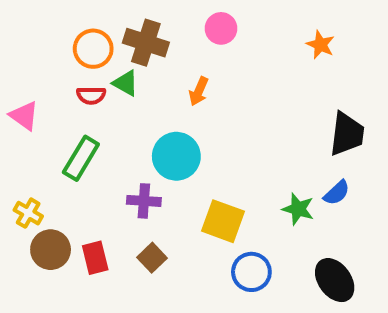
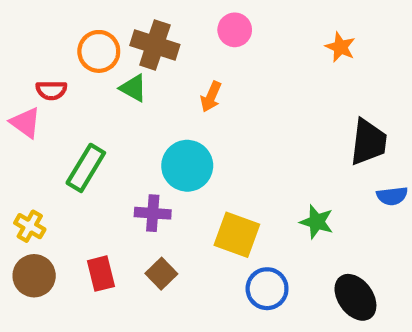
red semicircle: (91, 95) -> (51, 90), moved
blue semicircle: (337, 193) -> (392, 196), moved, turned 36
brown circle: (51, 250) -> (34, 276), moved

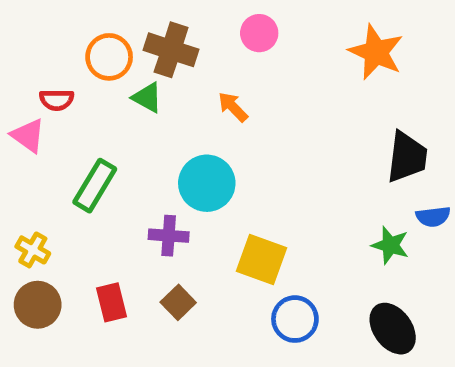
orange star: (340, 47) -> (376, 52), size x1.6
orange arrow: (211, 97) -> (233, 107), turned 112
green star: (317, 222) -> (390, 245), moved

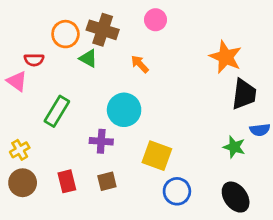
orange star: (376, 52) -> (226, 57), moved
yellow cross: (33, 250) -> (20, 150), turned 30
brown square: (178, 302) -> (107, 181), turned 30

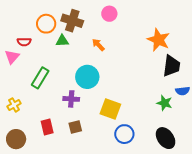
green triangle: (88, 58) -> (62, 41), turned -32
pink triangle: (17, 81) -> (12, 57), turned 35
brown circle: (23, 183) -> (16, 139), moved

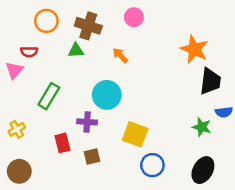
orange circle: (46, 24) -> (46, 21), moved
red rectangle: (47, 127) -> (62, 143), moved
black ellipse: (166, 138) -> (203, 170), turned 65

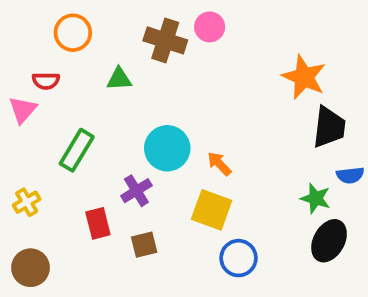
brown cross: (88, 26) -> (165, 40), moved
orange arrow: (120, 55) -> (219, 164), moved
purple cross: (87, 122) -> (136, 191), turned -36
black ellipse: (203, 170) -> (329, 241), moved

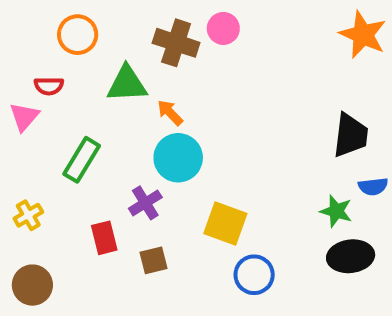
orange star: (304, 77) -> (363, 35), moved
green triangle: (119, 79) -> (127, 84), size x1.5
orange arrow: (219, 164) -> (170, 113), moved
black ellipse: (329, 241) -> (351, 256), turned 54

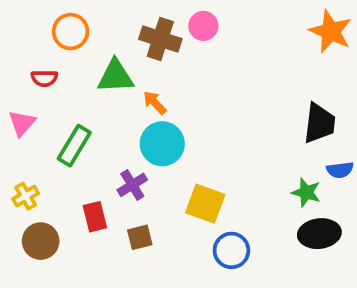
pink triangle: (24, 117) -> (22, 123), moved
brown circle: (32, 285) -> (41, 241), moved

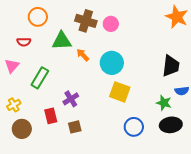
pink circle: (203, 26) -> (111, 24), moved
cyan circle: (162, 144) -> (112, 63), moved
yellow square: (205, 204) -> (120, 92), moved
blue circle: (231, 250) -> (134, 127), moved

